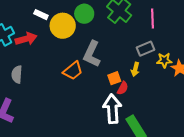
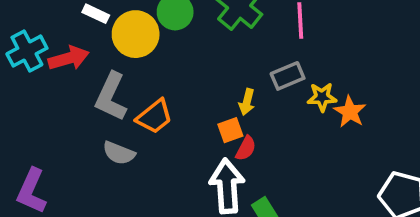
gray L-shape: (92, 54) -> (111, 97), moved
yellow arrow: (135, 69) -> (247, 102), moved
gray semicircle: (17, 74) -> (119, 153), moved, turned -72

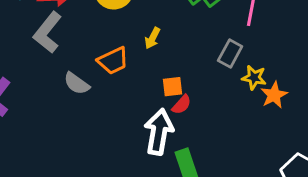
gray rectangle: (288, 76) -> (230, 54), turned -52
gray L-shape: (111, 97) -> (48, 33), moved
yellow arrow: (247, 102) -> (152, 38), moved

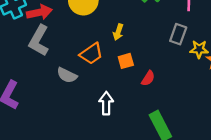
orange square: (172, 87) -> (126, 61), moved
white arrow: (159, 132) -> (106, 103), moved, size x0.7

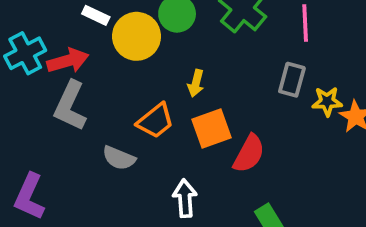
orange square: (126, 61) -> (211, 128), size x1.5
red semicircle: (148, 78) -> (249, 154), size x1.5

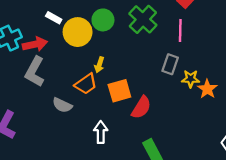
yellow arrow: (196, 83) -> (99, 65), moved

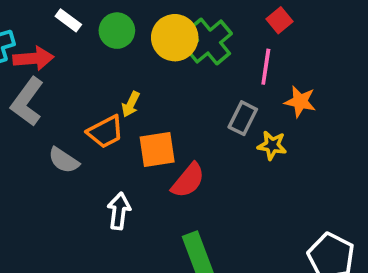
green circle: (103, 20) -> (117, 31), moved
yellow circle: (78, 32) -> (175, 38), moved
orange star: (207, 89) -> (300, 102), moved, turned -30

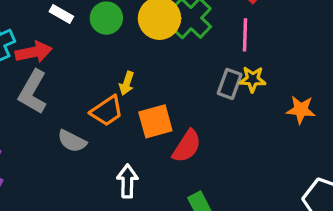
orange star: (300, 102) -> (301, 110), moved
yellow star: (272, 145) -> (253, 79), moved

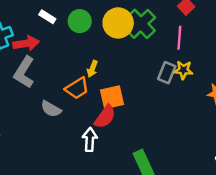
red semicircle: (187, 146) -> (105, 117), moved

